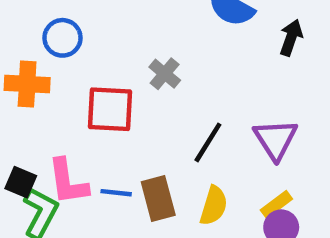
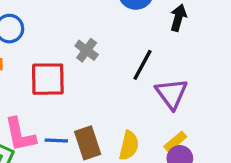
black line: (208, 142) -> (142, 65), moved

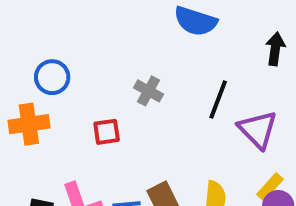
black arrow: (178, 18) -> (275, 49), moved
red square: (48, 79) -> (107, 132), size x0.6

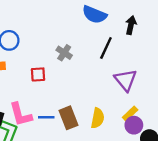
black arrow: (275, 49) -> (131, 25), moved
black line: (218, 100) -> (106, 48), moved

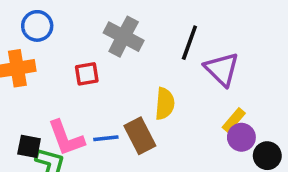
black line: (106, 48) -> (189, 43), moved
gray cross: (64, 53) -> (124, 37), size x1.5
yellow semicircle: (98, 118) -> (165, 104), moved

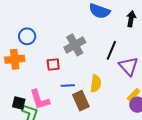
gray cross: (124, 37) -> (75, 45), turned 30
blue line: (106, 138) -> (68, 86), moved

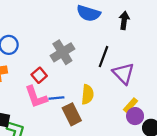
red square: (53, 65) -> (39, 75), turned -32
pink L-shape: (40, 100) -> (36, 97), moved

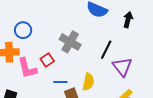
gray cross: (62, 52) -> (70, 42), turned -35
pink L-shape: (36, 97) -> (27, 68), moved

